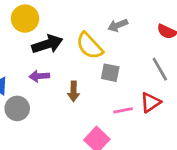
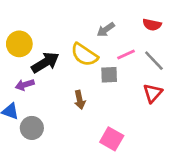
purple arrow: (39, 76) -> (25, 85), moved
pink line: (123, 110) -> (126, 54), moved

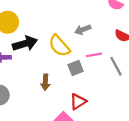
gray square: (109, 75) -> (76, 68), turned -35
red triangle: (153, 93) -> (78, 102), moved

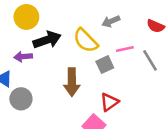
brown arrow: (45, 82) -> (72, 82), size x1.5

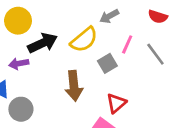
yellow semicircle: (86, 41) -> (84, 40), turned -80
pink line: (125, 49) -> (127, 44), turned -48

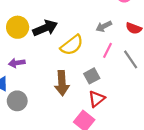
gray arrow: (109, 16) -> (104, 26), moved
black arrow: (43, 43) -> (45, 28), moved
gray square: (107, 63) -> (92, 76), moved

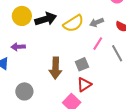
yellow semicircle: (72, 45) -> (73, 23), moved
gray circle: (17, 101) -> (24, 91), moved

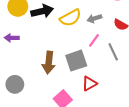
gray square: (82, 64) -> (76, 61), size x1.5
red triangle: (84, 85) -> (89, 84), moved

